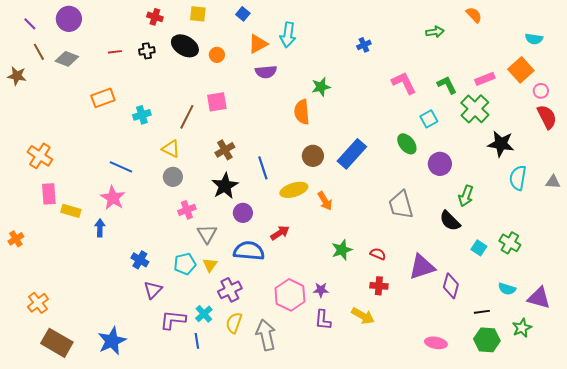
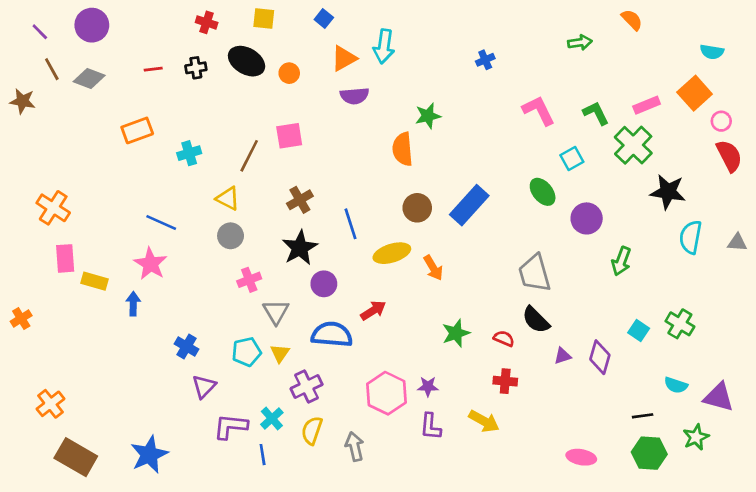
black semicircle: (450, 221) -> (536, 320), moved
purple triangle: (422, 267) -> (563, 356), size x0.5
purple diamond: (451, 286) -> (600, 357), moved
gray arrow: (266, 335) -> (355, 447), size x0.7

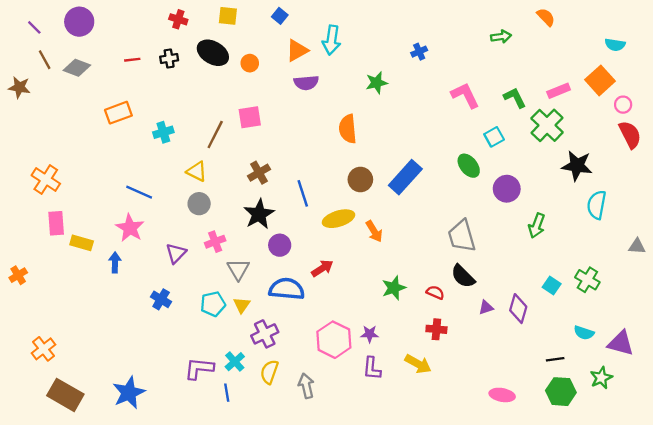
green star: (428, 116) -> (377, 83), moved
gray triangle: (737, 242) -> (637, 246), moved
purple triangle: (204, 386) -> (176, 253), moved

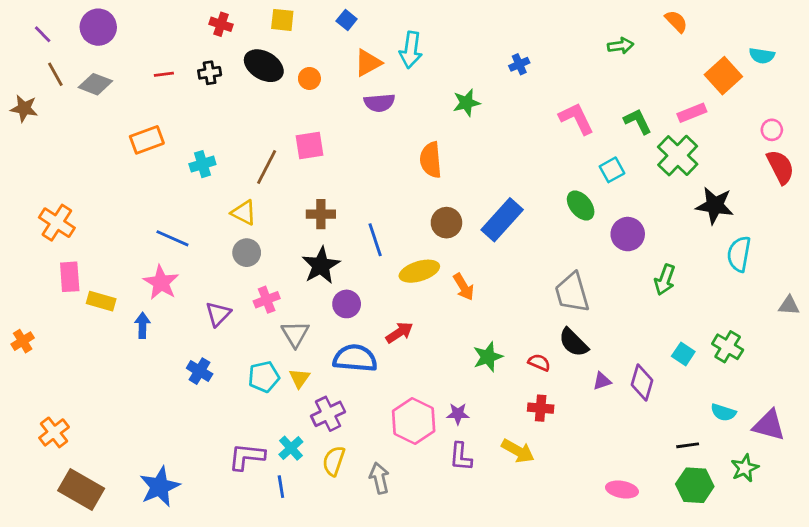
orange square: (600, 80) -> (723, 76), moved
brown cross: (259, 173) -> (321, 214), turned 30

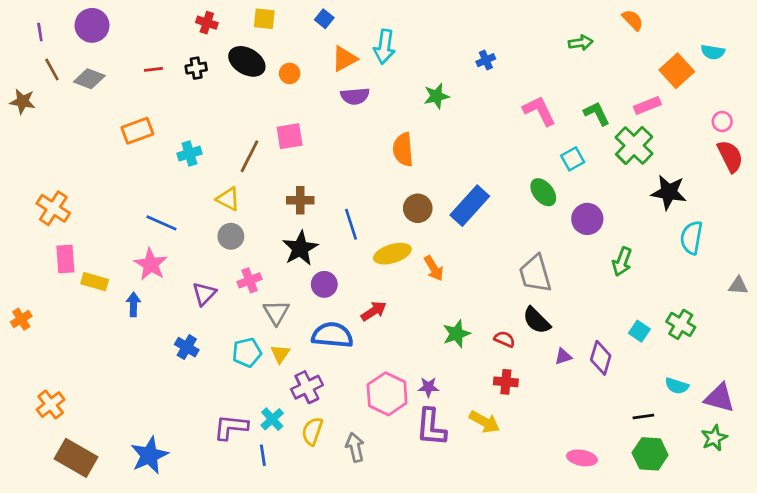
purple line: (43, 34) -> (40, 32), turned 36
purple L-shape: (461, 457) -> (431, 427), size x1.4
green star: (745, 468) -> (714, 438), moved

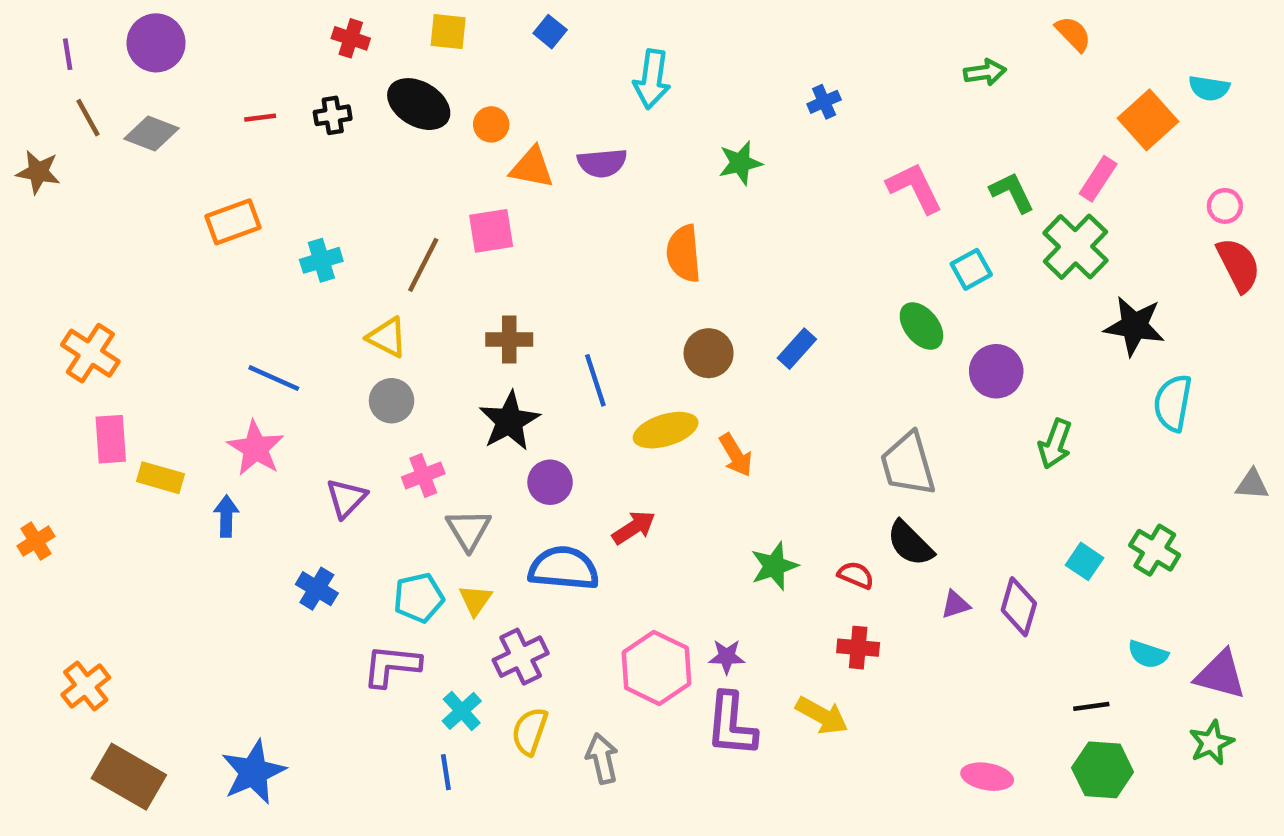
orange triangle: (344, 59) -> (532, 167), moved, turned 40
pink rectangle: (647, 105) -> (1098, 179), turned -35
blue rectangle: (470, 206) -> (797, 349), size x0.6
purple L-shape: (231, 427) -> (392, 666), moved

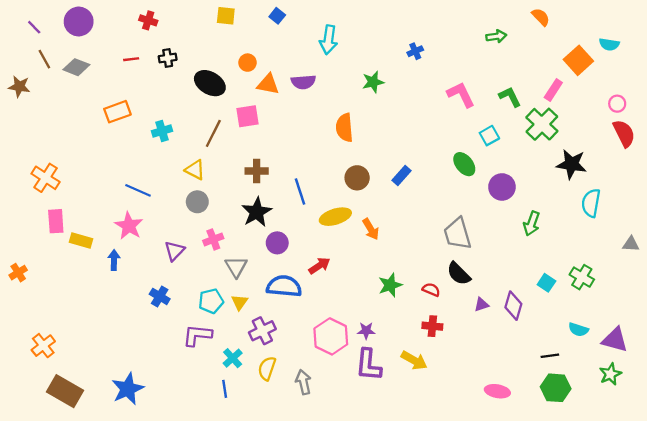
red cross: (351, 38) -> (148, 20), moved
purple line: (68, 54) -> (34, 27), turned -35
black ellipse: (419, 104) -> (210, 83), moved

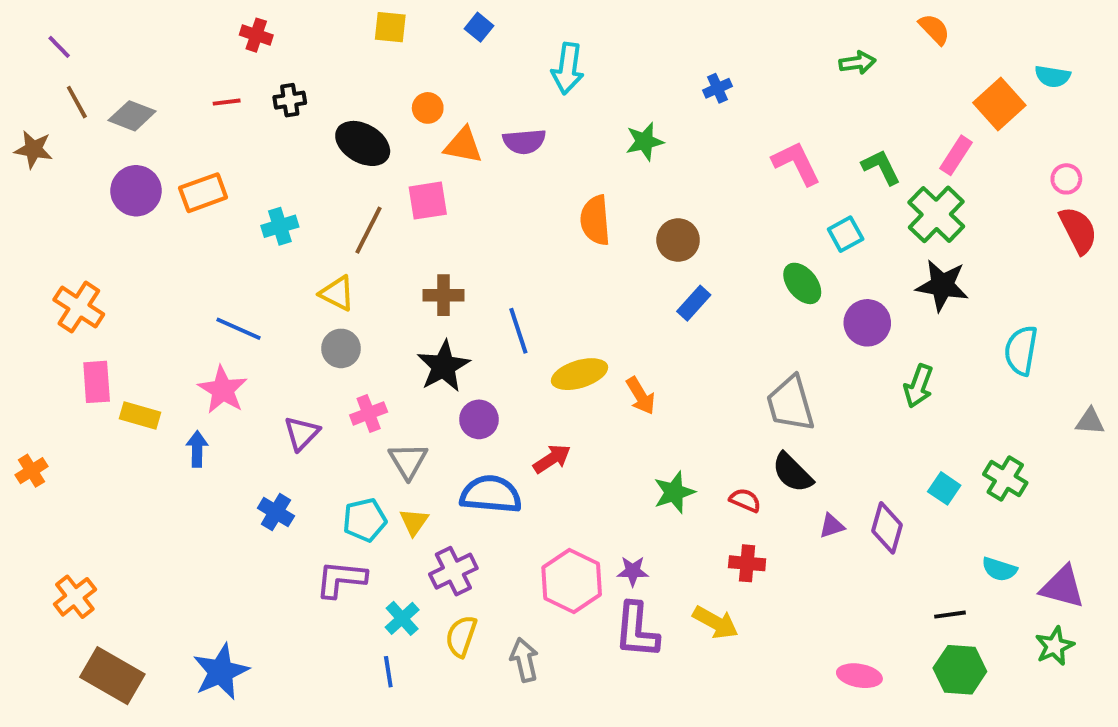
purple circle: (79, 22) -> (136, 191), moved
black star: (572, 164) -> (942, 285), moved
brown circle: (357, 178) -> (678, 240), moved

